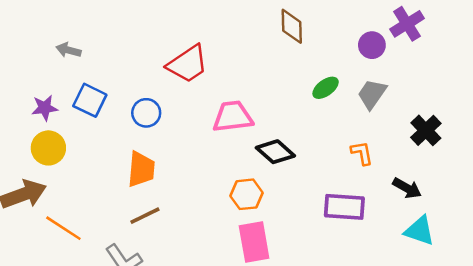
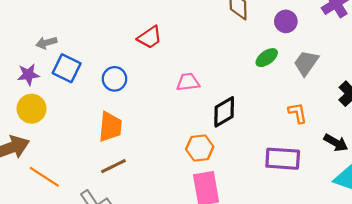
purple circle: (372, 45) -> (286, 21), moved
gray arrow: (68, 50) -> (46, 43), moved, turned -30
red trapezoid: (188, 64) -> (150, 37), size x0.7
pink trapezoid: (233, 117) -> (188, 82), size x0.7
black diamond: (275, 152) -> (224, 112), turned -72

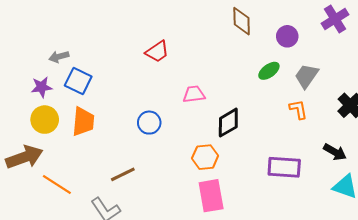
blue circle: (115, 79) -> (149, 123), moved
orange L-shape: (298, 113) -> (298, 109), moved
orange trapezoid: (110, 127) -> (83, 122), moved

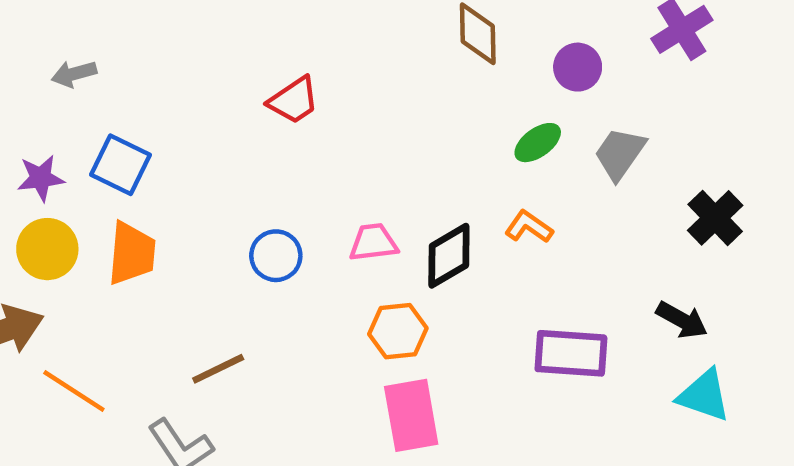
gray arrow: (59, 57) -> (74, 74), moved
pink trapezoid: (194, 94) -> (373, 242), moved
orange L-shape: (298, 109) -> (529, 227), moved, turned -45

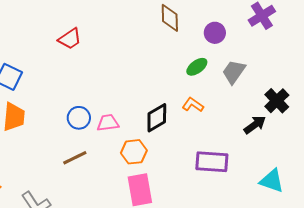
red trapezoid: (294, 100) -> (70, 39), moved
pink trapezoid: (373, 242) -> (108, 123), moved
black arrow: (682, 320) -> (255, 125), moved, turned -65
brown line: (218, 369) -> (75, 158), moved

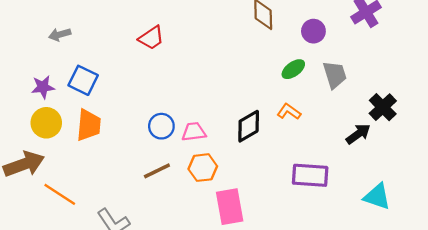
gray trapezoid: (234, 72) -> (335, 75), turned 128
orange hexagon: (134, 152) -> (203, 168), moved

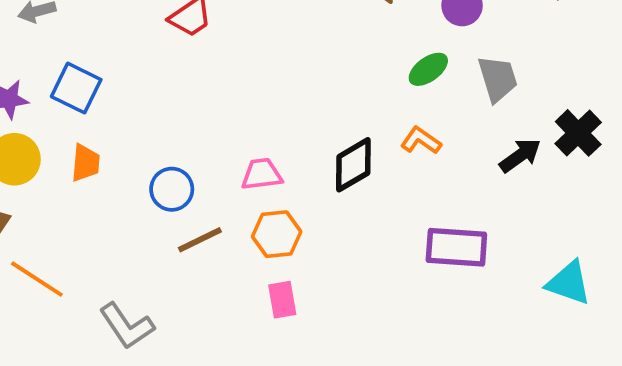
orange trapezoid: (89, 125) -> (86, 163), size x0.7
blue circle: (161, 126) -> (172, 189), moved
black arrow: (358, 134) -> (520, 155), moved
pink rectangle: (230, 207) -> (282, 300), moved, size x0.6

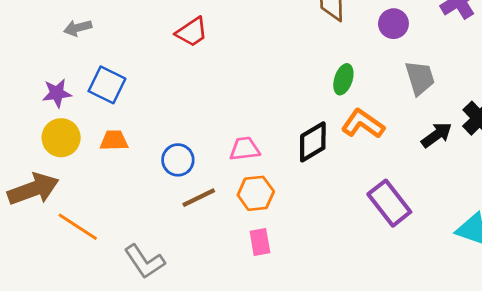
green ellipse: (428, 69) -> (343, 79), moved, turned -36
orange L-shape: (421, 140) -> (363, 124), size x1.4
orange trapezoid: (86, 163) -> (114, 140), turned -96
purple rectangle: (456, 247) -> (389, 203), turned 48

